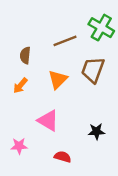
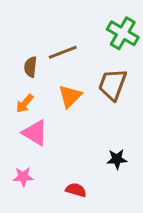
brown line: (65, 41) -> (63, 52), moved
pink triangle: (48, 121) -> (35, 133), moved

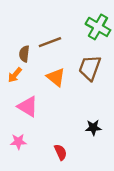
orange triangle: (70, 96) -> (56, 77), turned -36
orange arrow: (25, 104) -> (15, 75), moved
red semicircle: (76, 190) -> (61, 152), turned 49

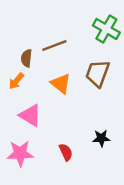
pink star: (18, 142) -> (20, 153), size x1.5
red semicircle: (61, 152) -> (66, 152), moved

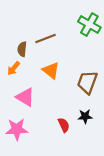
brown trapezoid: (98, 73) -> (87, 82), moved
red semicircle: (66, 152) -> (64, 125), moved

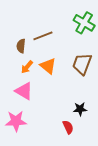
orange arrow: (14, 68) -> (27, 67), moved
brown trapezoid: (87, 82) -> (82, 64), moved
red semicircle: (64, 125) -> (68, 127), moved

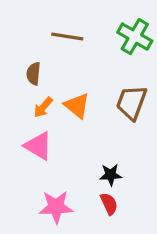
brown line: (43, 36) -> (67, 37), moved, turned 30
black star: (80, 109) -> (111, 175), moved
pink star: (16, 121) -> (56, 207), moved

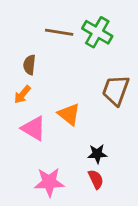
green cross: (135, 37) -> (97, 32), moved
orange triangle: (77, 106) -> (69, 114), moved
orange arrow: (43, 107) -> (22, 94), moved

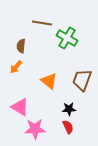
green cross: (97, 32) -> (67, 38), moved
brown trapezoid: (116, 90) -> (82, 80), moved
pink triangle: (34, 128) -> (20, 107), moved

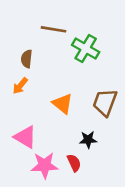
red semicircle: (68, 127) -> (74, 163), moved

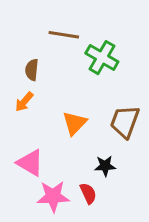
orange triangle: (62, 104) -> (74, 123), turned 35

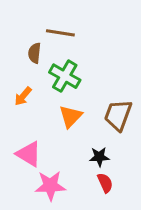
green cross: (102, 58) -> (65, 76), moved
brown semicircle: (32, 70) -> (34, 53), moved
red semicircle: (88, 193) -> (105, 183), moved

